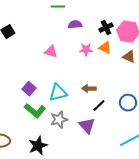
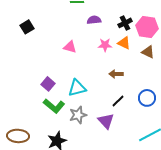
brown arrow: (89, 89) -> (116, 74), moved

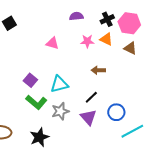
blue circle: (147, 98) -> (116, 112), moved
black line: (118, 101) -> (91, 97), moved

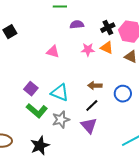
brown arrow: (98, 70) -> (95, 86), moved
cyan triangle: (59, 84) -> (60, 93), turned 36
blue circle: (116, 112) -> (123, 94), moved

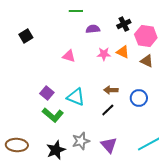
black cross: (108, 28) -> (124, 24), moved
gray star: (61, 120) -> (81, 141), moved
purple triangle: (89, 126) -> (109, 145), moved

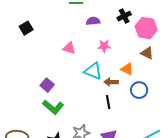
orange triangle: (123, 52) -> (127, 69), moved
cyan triangle: (76, 97) -> (93, 71), moved
black line: (108, 110) -> (108, 102), turned -56

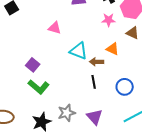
pink star: (104, 46) -> (109, 20), moved
blue circle: (139, 90) -> (125, 87), moved

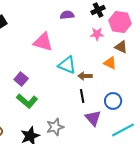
pink triangle: (55, 28) -> (43, 42), size x1.5
orange triangle: (113, 49) -> (110, 63), moved
purple triangle: (95, 117) -> (93, 118), moved

